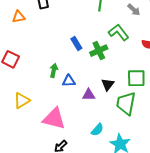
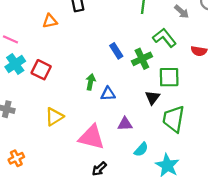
green square: (136, 78) -> (169, 77), moved
purple triangle: (89, 95) -> (125, 124), moved

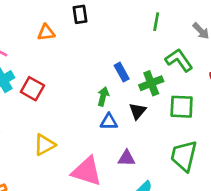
green arrow: (91, 82) -> (103, 96), moved
black triangle: (152, 98) -> (138, 111), moved

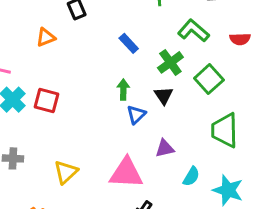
blue rectangle: (122, 72) -> (129, 43), moved
green square: (182, 107) -> (209, 79), turned -30
blue triangle: (109, 122) -> (136, 115), turned -30
yellow triangle: (44, 145) -> (66, 172), moved

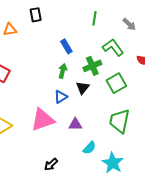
green arrow: (123, 89) -> (63, 71), moved
pink triangle: (126, 173) -> (43, 120), moved, turned -35

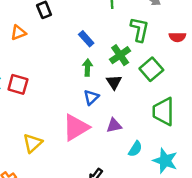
green L-shape: (113, 47) -> (140, 29), turned 60

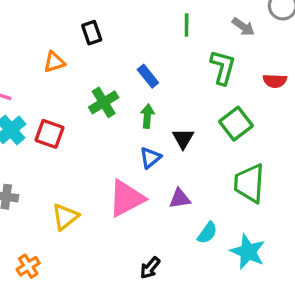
green cross: (120, 55) -> (104, 102), moved

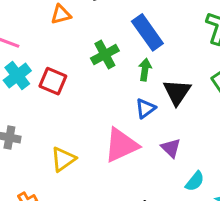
blue rectangle: (148, 76) -> (147, 32), size x1.6
black triangle: (183, 138) -> (177, 92), size x1.4
purple triangle: (180, 199) -> (171, 148), turned 50

